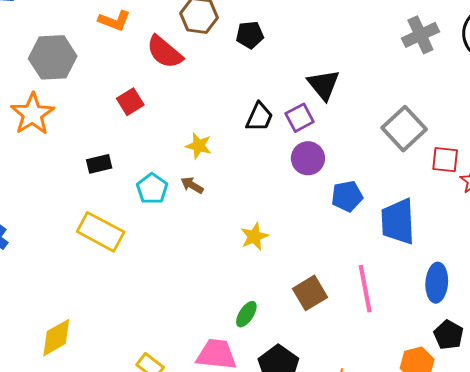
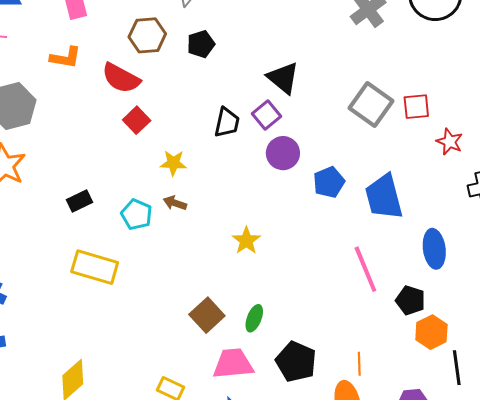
red square: (130, 102) -> (137, 120), moved
red square: (445, 160) -> (416, 107), moved
brown square: (310, 293) -> (207, 315), moved
black pentagon: (448, 335) -> (410, 300), moved

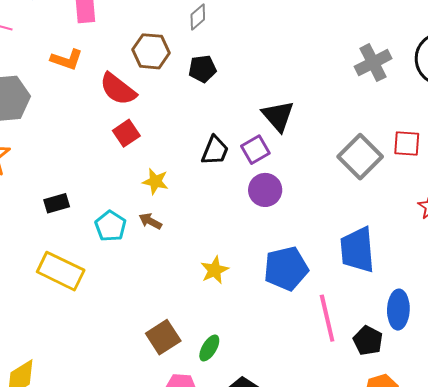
red square: (416, 107) -> (407, 144), moved
blue pentagon: (329, 182) -> (286, 269), moved, size x1.4
black pentagon: (410, 300) -> (368, 341), moved

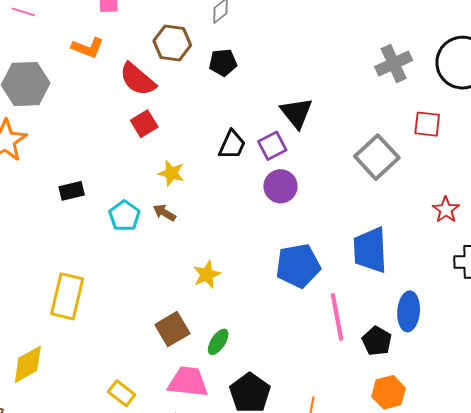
red square: (407, 144) -> (427, 124), moved
yellow star: (214, 270) -> (207, 274), moved
yellow rectangle: (61, 271) -> (67, 296), moved, turned 75

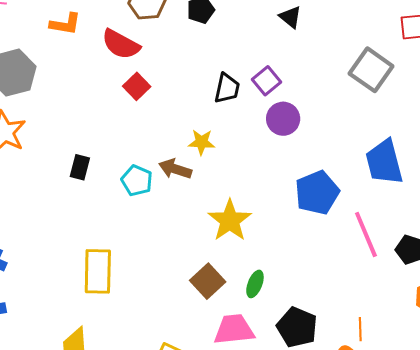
black triangle: (296, 113) -> (290, 17), moved, size x0.7
yellow star: (171, 173) -> (201, 142), moved
black rectangle: (72, 191) -> (80, 167), turned -50
brown arrow: (164, 213) -> (175, 169), size x1.4
yellow star: (207, 274) -> (230, 220), size x1.5

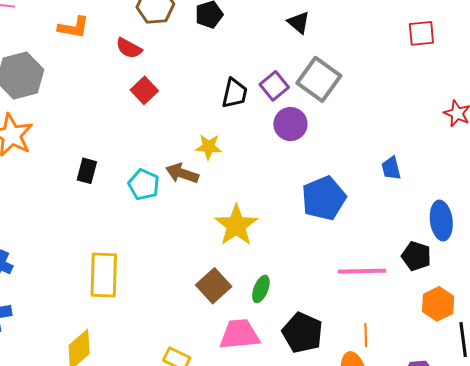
red semicircle: (121, 44) -> (129, 48), size x0.7
gray square: (371, 70) -> (319, 79), moved
blue trapezoid: (384, 162) -> (391, 168), size x0.5
pink line: (366, 234) -> (362, 271), moved, turned -69

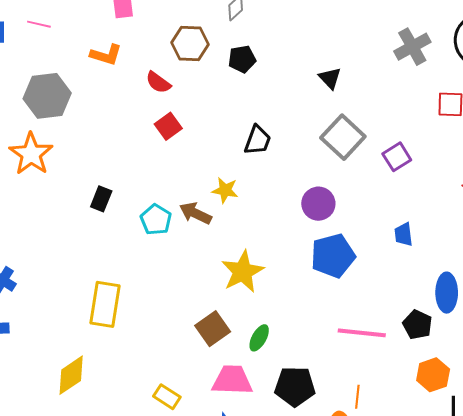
purple square: (274, 86) -> (397, 157), moved
purple circle: (290, 124) -> (318, 204), moved
black pentagon: (302, 333) -> (295, 386), turned -30

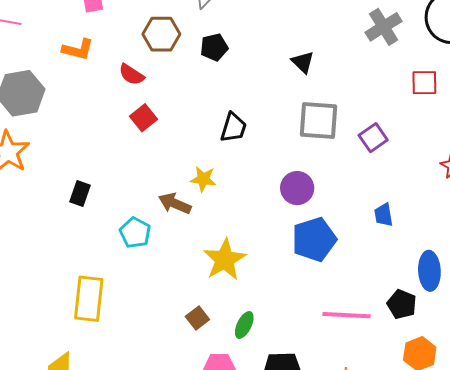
gray square: (343, 137) -> (319, 120), turned -36
cyan pentagon: (156, 220) -> (135, 233), moved
brown square: (213, 329) -> (197, 318), size x0.7

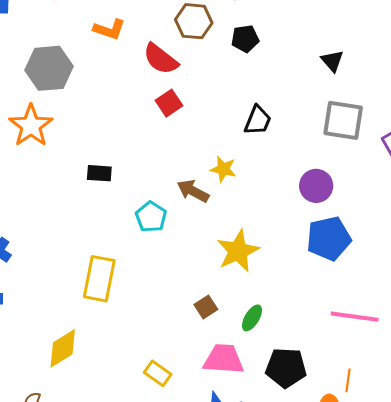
red semicircle: (131, 75) -> (161, 59), size x1.4
black rectangle: (80, 193) -> (99, 173), turned 70

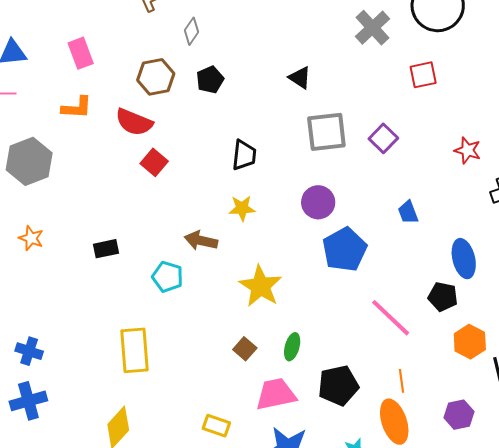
orange star: (31, 126) -> (31, 238), moved, size x0.6
yellow star: (223, 169) -> (242, 208), moved
pink line: (355, 317) -> (391, 318), turned 51

